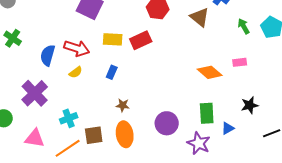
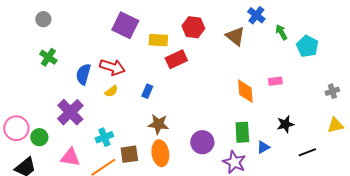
green arrow: (244, 26) -> (281, 32), moved
yellow rectangle: (113, 39) -> (158, 40), moved
orange diamond: (210, 72) -> (245, 91), turned 45
brown star: (123, 105) -> (158, 124), size x1.5

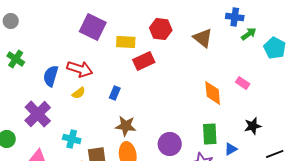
blue cross: (256, 15) -> (235, 17), moved, turned -30
green arrow: (281, 32) -> (249, 34), turned 84
pink rectangle: (275, 81) -> (243, 83), turned 40
cyan cross: (104, 137) -> (72, 139), turned 36

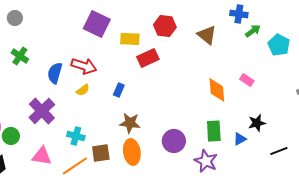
blue triangle: (231, 149) -> (240, 139), moved

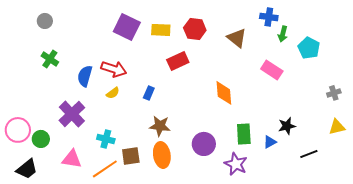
green arrow: (253, 31) -> (283, 34), turned 140
yellow rectangle: (130, 39) -> (161, 30), moved
pink rectangle: (247, 80) -> (272, 70), moved, size x1.5
orange diamond: (217, 90) -> (224, 93), moved

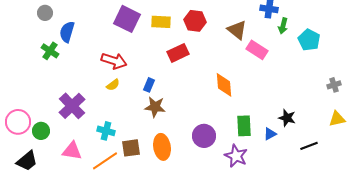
pink rectangle: (272, 70) -> (257, 50), moved
blue semicircle: (85, 76) -> (67, 32), moved
brown star: (160, 126) -> (155, 107), moved
black star: (287, 126) -> (287, 118), turned 30

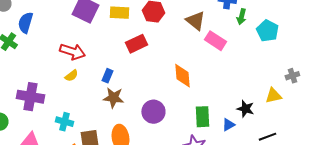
purple cross: (72, 106) -> (30, 97), turned -36
yellow triangle: (337, 119) -> (273, 96), moved
purple circle: (204, 136) -> (153, 112), moved

